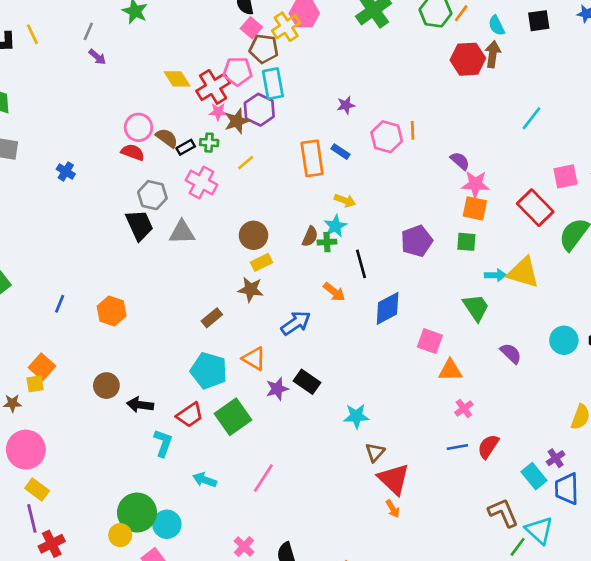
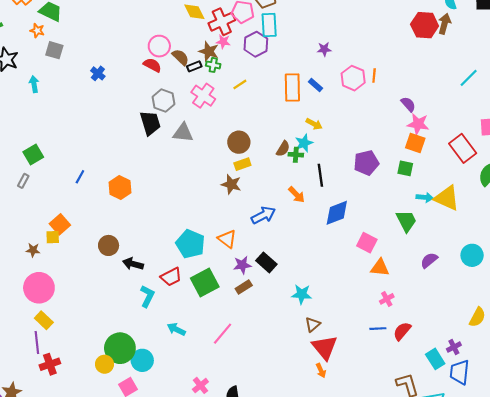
brown star: (237, 121) -> (209, 51), moved, turned 30
brown rectangle: (212, 318) -> (244, 287), moved
purple semicircle: (511, 353) -> (429, 260), turned -90

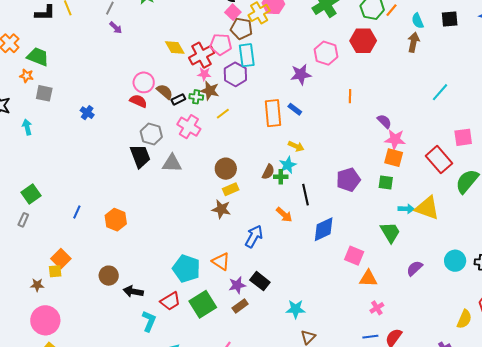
red hexagon: (425, 25) -> (363, 41), moved
purple star: (324, 49) -> (301, 74), size x1.5
brown star: (209, 51) -> (210, 91), moved
pink hexagon: (353, 78) -> (326, 53), moved
blue arrow: (263, 215) -> (254, 236), turned -30

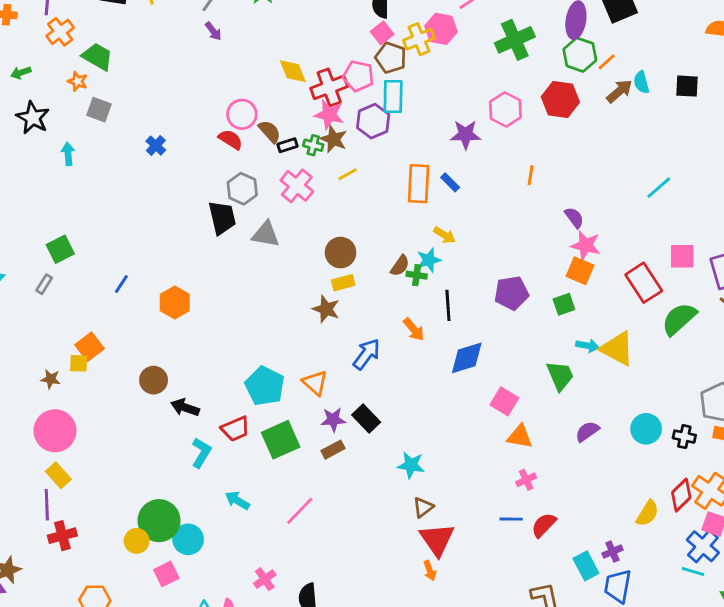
brown arrow: (413, 42) -> (619, 91), moved, turned 30
pink star: (204, 74) -> (329, 115), size x1.5
green square: (386, 182) -> (564, 304), turned -35

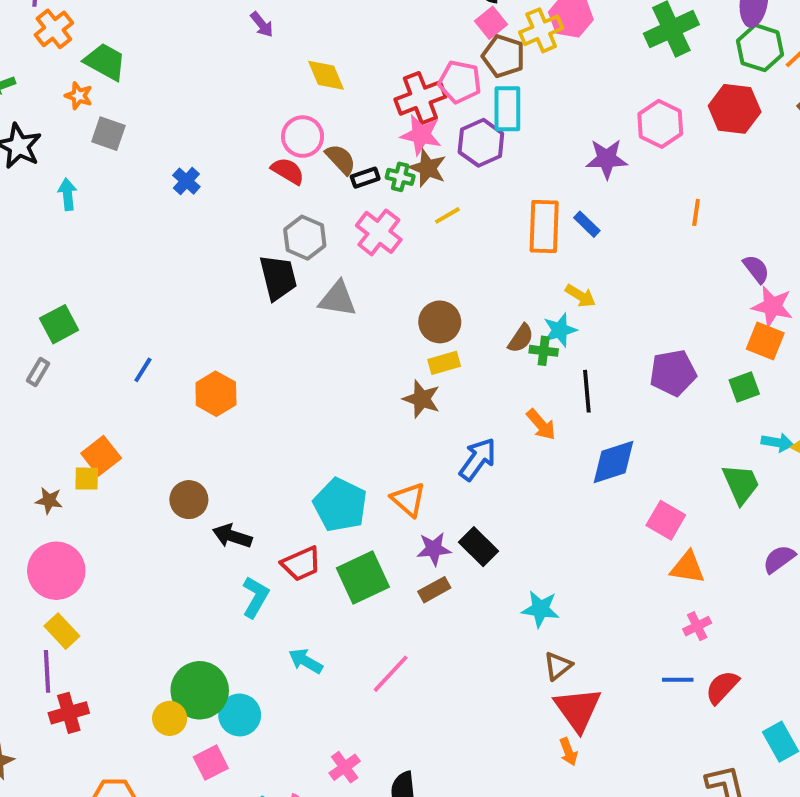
yellow diamond: (293, 71) -> (326, 75), moved

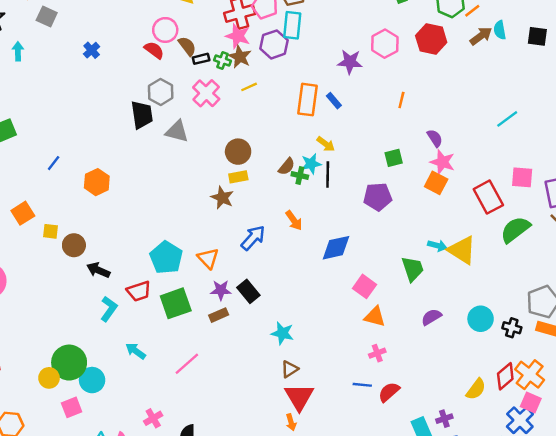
green square: (744, 387) -> (394, 158), moved
black line: (587, 391) -> (328, 174), moved
yellow square: (87, 479) -> (51, 231), moved

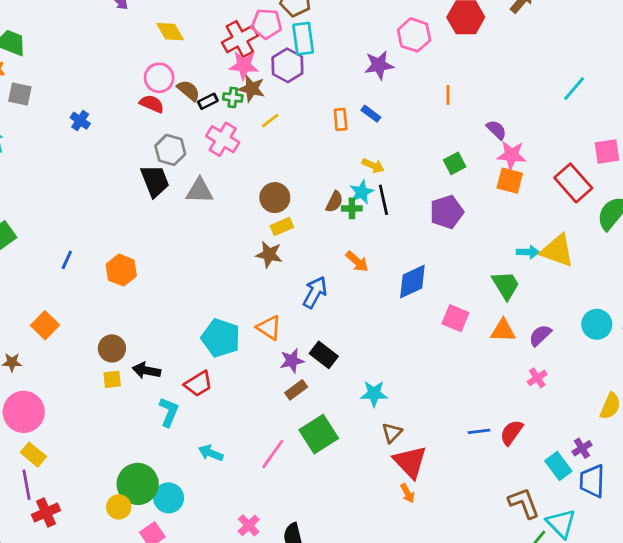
orange rectangle: (308, 100) -> (341, 119), size x0.6
yellow square: (51, 231) -> (112, 379), moved
green square: (176, 303) -> (319, 434), moved
orange triangle: (375, 317) -> (503, 330), moved
pink cross: (377, 353) -> (537, 378), moved

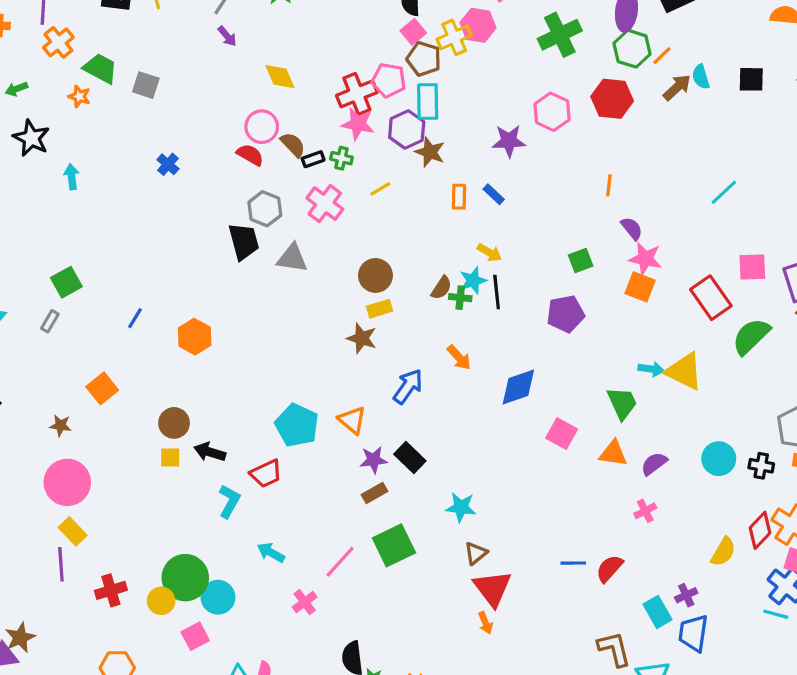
brown star: (252, 89) -> (430, 152), moved
gray square: (20, 94) -> (146, 85), moved
orange line: (448, 95) -> (609, 185), moved
red cross: (46, 512) -> (111, 590), moved
pink cross: (249, 525) -> (305, 602), moved

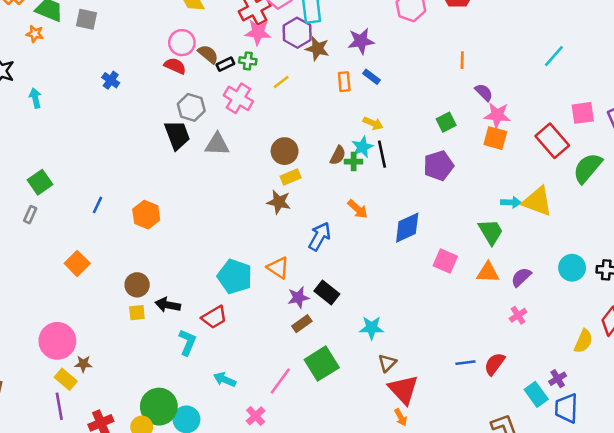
purple star: (509, 141) -> (361, 41), moved
brown star: (60, 425) -> (83, 364), moved

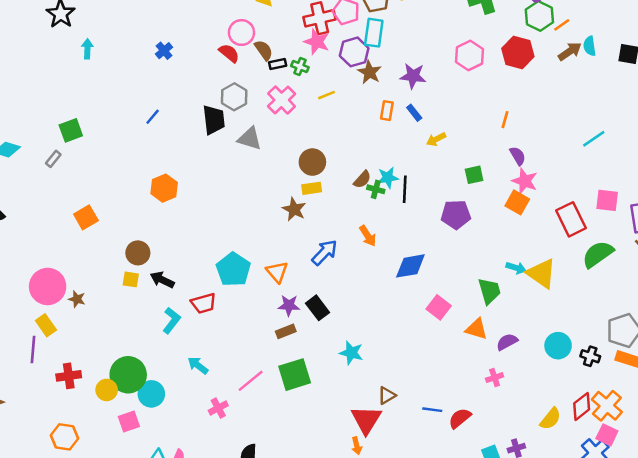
yellow arrow: (373, 123) -> (436, 139), moved, turned 114
blue line: (97, 205) -> (153, 117), moved
brown triangle: (387, 363) -> (387, 395), moved
brown star: (83, 364) -> (77, 299), moved

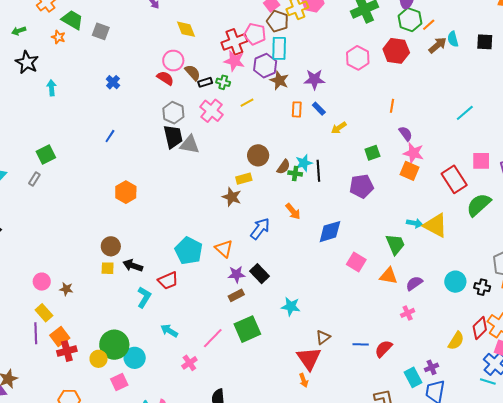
black trapezoid: (214, 120) -> (173, 137), moved
brown circle: (312, 162) -> (258, 155), moved
orange square: (86, 217) -> (60, 337), moved
pink circle: (48, 286) -> (42, 282), size x0.6

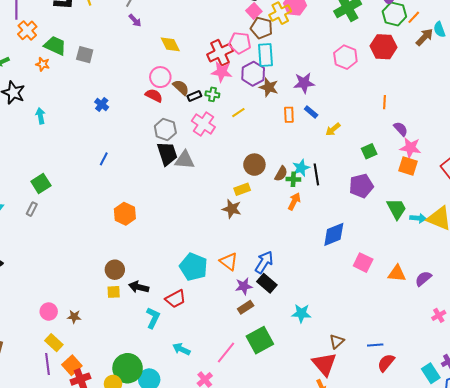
orange arrow: (293, 211) -> (294, 201), moved, turned -108
blue arrow: (260, 229) -> (264, 262), moved
green trapezoid: (395, 244) -> (396, 209), moved
pink cross: (408, 313) -> (439, 315), moved
red semicircle: (384, 349) -> (386, 363), moved

